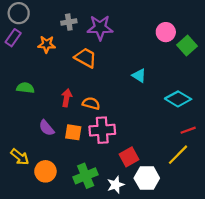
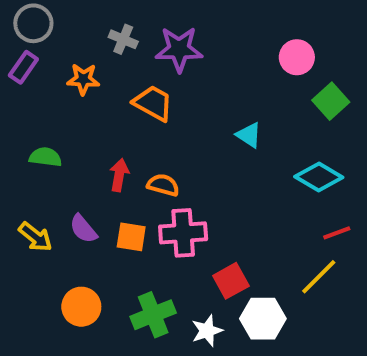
gray cross: (69, 22) -> (123, 39), turned 32
green square: (187, 45) -> (331, 101), moved
yellow arrow: (20, 157) -> (35, 237), moved

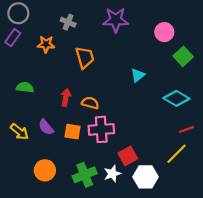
purple star: (179, 49) -> (116, 20), moved
orange trapezoid: (153, 103) -> (85, 58), turned 45
cyan triangle: (249, 135) -> (138, 75), turned 48
white star: (207, 331) -> (112, 174), moved

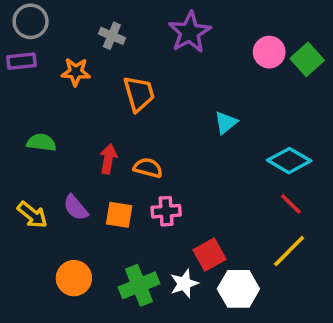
purple star: (116, 20) -> (190, 32), turned -30
purple rectangle: (13, 38) -> (21, 61), turned 49
green square: (183, 56) -> (307, 59), moved
pink cross: (101, 129) -> (166, 211), size x0.7
red line: (186, 129) -> (291, 204), moved, turned 64

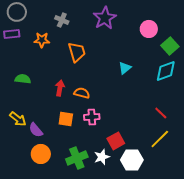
green square: (307, 59) -> (170, 46), moved
cyan diamond: (289, 161) -> (166, 71), moved, turned -50
purple semicircle: (76, 208) -> (36, 130), moved

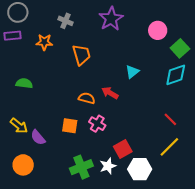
red arrow: (60, 88) -> (110, 93), moved, turned -70
pink cross: (92, 117) -> (97, 124), turned 35
orange circle: (41, 154) -> (23, 165), moved

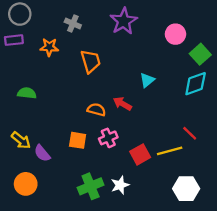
pink cross: (97, 124) -> (108, 138), turned 35
yellow line: (169, 147) -> (170, 151), moved, turned 30
red square: (123, 149) -> (140, 154), moved
white hexagon: (140, 169) -> (186, 189), moved

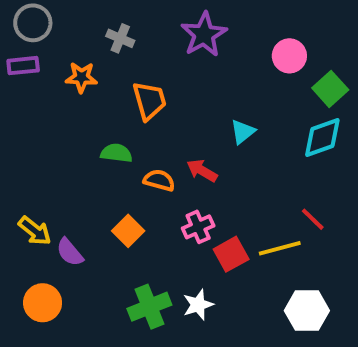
green semicircle: (27, 93) -> (116, 153), moved
pink cross: (108, 138) -> (198, 227), moved
orange square: (78, 140) -> (128, 231), turned 36

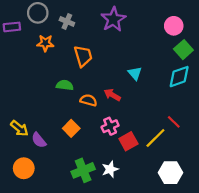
gray circle: (33, 23) -> (38, 13), moved
pink circle: (289, 56) -> (174, 26), moved
purple rectangle: (23, 66) -> (12, 27), moved
cyan triangle: (243, 132) -> (135, 73), turned -32
yellow line: (280, 248) -> (155, 138), turned -30

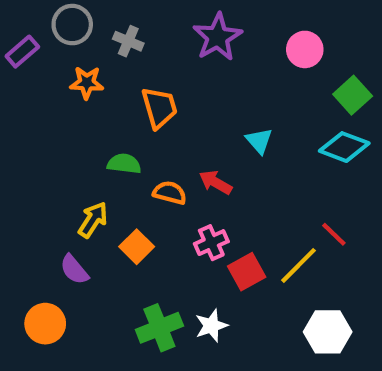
pink circle: (174, 26) -> (305, 49), moved
purple rectangle: (12, 27) -> (22, 52), turned -35
cyan diamond: (179, 77) -> (344, 147), turned 40
yellow arrow: (19, 128) -> (93, 220), moved, turned -96

